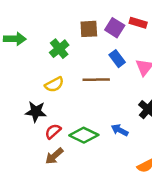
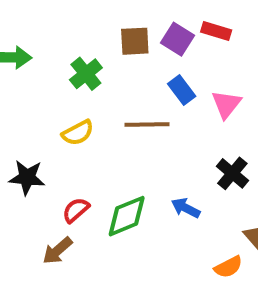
black star: (36, 112) -> (27, 177), moved
green diamond: (84, 135) -> (127, 216), turned -48
brown arrow: (54, 156) -> (57, 251), moved

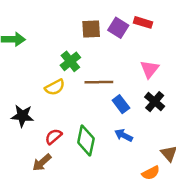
green cross: (86, 74) -> (70, 61), moved
blue rectangle: (182, 90) -> (121, 104), moved
black cross: (232, 173) -> (155, 102), moved
green diamond: (127, 216) -> (86, 140), turned -56

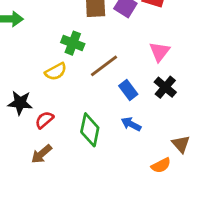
green cross: (70, 61) -> (73, 43), turned -30
brown line: (99, 82) -> (104, 66), turned -36
red semicircle: (54, 137) -> (44, 120), moved

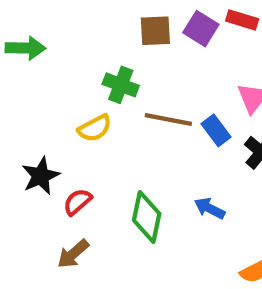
brown line: (104, 66) -> (168, 120), turned 48
blue rectangle: (128, 90) -> (216, 130), moved
black star: (20, 103) -> (41, 176), turned -30

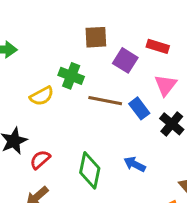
red rectangle: (242, 20) -> (158, 46), moved
purple square: (201, 29) -> (125, 60), moved
yellow semicircle: (95, 128) -> (42, 96), moved

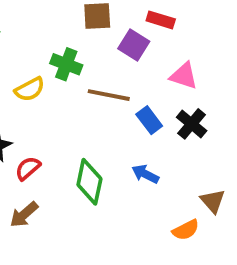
red rectangle: (158, 46) -> (161, 20), moved
pink triangle: (166, 85) -> (184, 76), turned -50
blue rectangle: (139, 108) -> (149, 120), moved

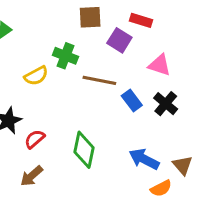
blue arrow: (145, 174) -> (144, 159), moved, size x1.4

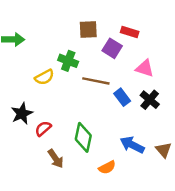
brown arrow: (32, 176) -> (56, 159), moved, turned -84
orange semicircle: (161, 188) -> (107, 167), moved

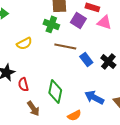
green cross: (68, 61) -> (51, 24), moved
pink triangle: (145, 68) -> (104, 22), moved
red semicircle: (43, 129) -> (23, 84), turned -64

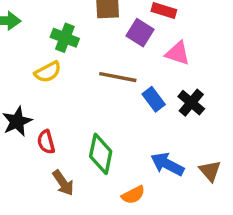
pink triangle: (104, 22) -> (178, 53), moved
green cross: (51, 24) -> (65, 38), moved

